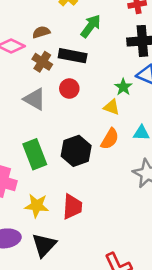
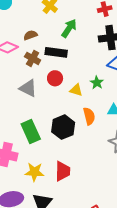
green star: (123, 87) -> (97, 83), moved
yellow triangle: (112, 107) -> (76, 90), moved
orange semicircle: (110, 139) -> (89, 116), turned -42

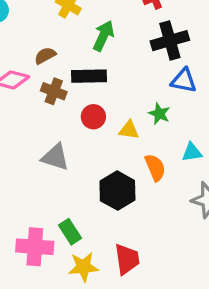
gray triangle: (28, 88) -> (55, 157), moved
green rectangle: (31, 131) -> (70, 232), moved, size x0.7

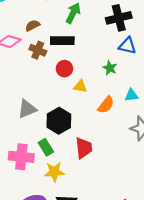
yellow triangle: (129, 130) -> (80, 86), moved
gray triangle: (55, 157) -> (27, 109), moved, turned -42
orange semicircle: (155, 167) -> (106, 105), turned 60
black hexagon: (117, 191) -> (59, 121), moved
red trapezoid: (127, 259) -> (84, 148), moved

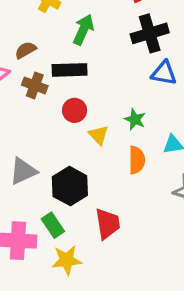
green star: (110, 68) -> (135, 119), moved
yellow triangle: (80, 86) -> (99, 135), turned 40
orange semicircle: (106, 105) -> (137, 160), turned -36

